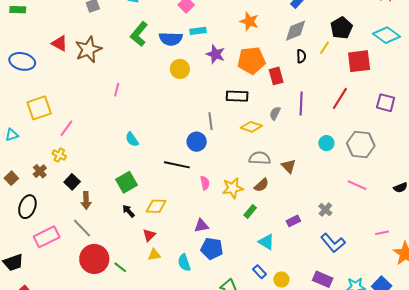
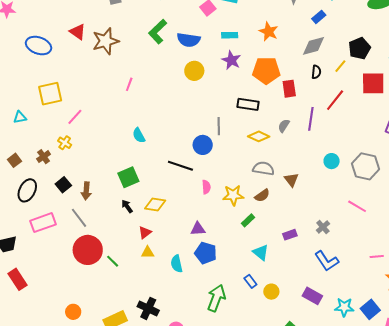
cyan rectangle: (198, 31) -> (230, 35), moved
red line: (340, 98) -> (335, 100), moved
black square: (72, 182) -> (63, 185), moved

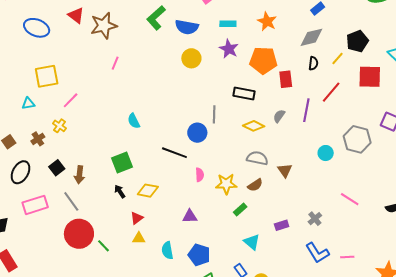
pink line: (129, 84) -> (115, 63), moved
cyan triangle: (20, 117) -> (28, 104), moved
gray hexagon: (365, 166) -> (357, 139), moved
blue pentagon: (206, 253) -> (199, 255), moved
pink line: (377, 256) -> (347, 257), moved

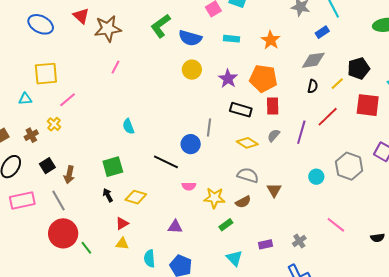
purple star: (229, 49) -> (228, 79), moved
red rectangle: (286, 79) -> (273, 106), moved
pink semicircle: (200, 175) -> (189, 186), turned 88

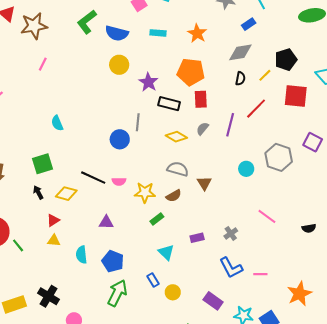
purple star: (228, 79) -> (148, 82), moved
black line: (166, 162) -> (93, 178), moved

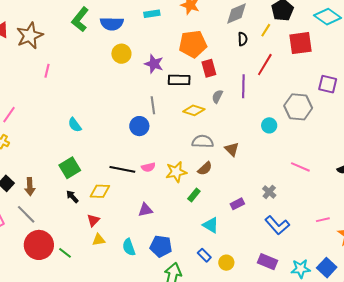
pink line: (260, 274) -> (323, 220), moved

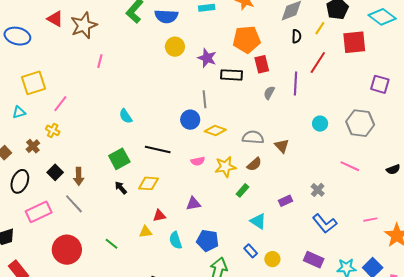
gray hexagon: (298, 107) -> (360, 123), moved
yellow diamond: (194, 110) -> (215, 131), moved
black line: (122, 169) -> (158, 149), moved
red triangle: (93, 220) -> (159, 216), moved, turned 32
red circle: (39, 245) -> (67, 250), moved

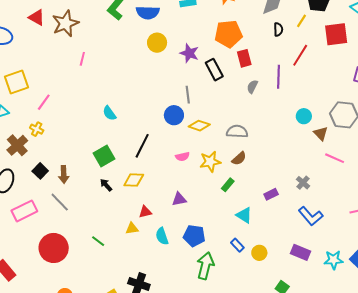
black rectangle: (232, 75) -> (214, 70), turned 60
brown cross: (33, 146) -> (17, 145), size x1.5
brown triangle: (282, 146) -> (321, 133), moved
black line: (158, 149) -> (142, 146), turned -75

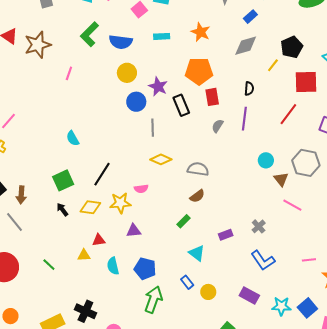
black semicircle: (278, 29) -> (249, 89), moved
red line: (300, 55) -> (288, 114), moved
pink line: (82, 59) -> (69, 73), moved
blue circle: (174, 115) -> (136, 102), moved
yellow star: (210, 162) -> (120, 203), moved

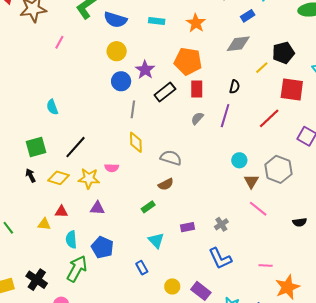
black rectangle: (181, 105) -> (165, 92), turned 65
yellow diamond: (161, 159) -> (136, 142), turned 55
yellow circle: (208, 292) -> (172, 286), moved
green arrow: (153, 300) -> (77, 269), moved

